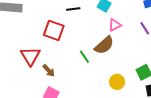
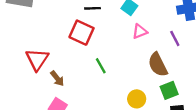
red square: (54, 30) -> (81, 33), moved
brown semicircle: (104, 45) -> (158, 65), moved, turned 100

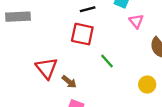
pink triangle: (140, 31) -> (136, 21), turned -35

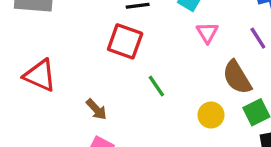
red triangle: (46, 68) -> (40, 75), moved, turned -35
yellow circle: (147, 85) -> (211, 115), moved

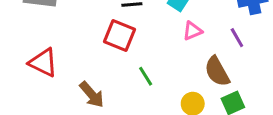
pink triangle: (207, 33) -> (192, 31), turned 36
brown arrow: (96, 109) -> (92, 95), size x1.4

